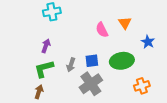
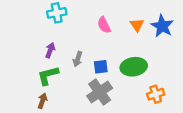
pink semicircle: (102, 30) -> (104, 25), moved
blue star: (148, 42) -> (162, 26), moved, size x1.5
gray arrow: (71, 65) -> (78, 59), moved

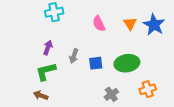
gray cross: (100, 92) -> (111, 94), moved, size x0.6
brown arrow: (42, 101) -> (41, 95), turned -88

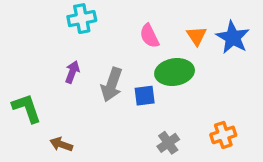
gray arrow: (74, 56) -> (112, 85), size x1.5
green ellipse: (127, 63) -> (175, 72), moved
green L-shape: (46, 71) -> (27, 108), moved, turned 85

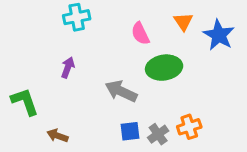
orange triangle: (197, 36) -> (183, 22), moved
gray arrow: (112, 85) -> (121, 91), moved, turned 96
blue square: (145, 96) -> (130, 131), moved
orange cross: (223, 135) -> (189, 127), moved

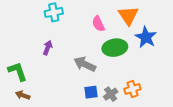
orange triangle: (183, 22) -> (128, 16), size x1.5
blue star: (219, 35) -> (146, 37), moved
brown arrow: (57, 136) -> (23, 95), moved

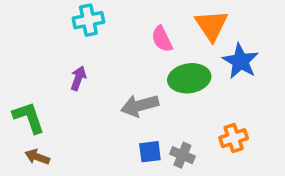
gray arrow: (85, 64) -> (140, 106), turned -40
orange cross: (132, 89) -> (234, 138), moved
gray cross: (111, 94) -> (182, 155), turned -32

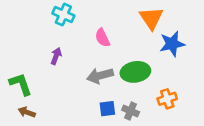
cyan cross: (88, 20) -> (63, 15), turned 35
pink semicircle: (162, 39) -> (102, 38), moved
blue star: (240, 61) -> (172, 44), turned 30
green ellipse: (189, 78) -> (135, 72), moved

